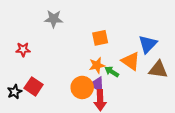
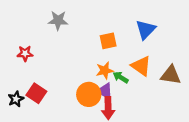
blue triangle: (148, 44) -> (146, 30), moved

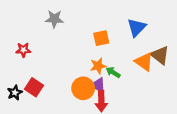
orange triangle: (141, 66) -> (144, 62), moved
brown triangle: (171, 75) -> (160, 55), moved, turned 30

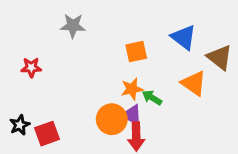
blue triangle: (137, 27) -> (184, 37), turned -36
brown triangle: (160, 55) -> (220, 57), moved
red square: (34, 87) -> (47, 134), moved, turned 36

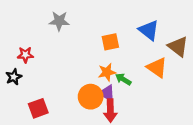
black star: (20, 125) -> (14, 77), moved

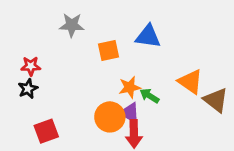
blue triangle: (149, 30) -> (148, 36), moved, turned -30
orange square: (110, 42) -> (108, 51), moved
brown triangle: (178, 47) -> (216, 100), moved
black star: (14, 77) -> (28, 89), moved

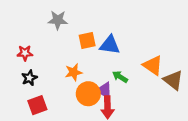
blue triangle: (148, 36) -> (110, 45), moved
orange star: (130, 87) -> (74, 72), moved
black star: (28, 89) -> (29, 78), moved

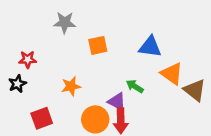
blue triangle: (110, 45) -> (150, 47), moved
orange star: (74, 72) -> (71, 86), moved
black star: (29, 78) -> (17, 84), moved
orange circle: (88, 94) -> (95, 119), moved

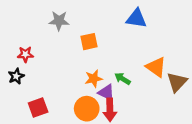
blue triangle: (150, 47) -> (136, 18), moved
orange star: (71, 86) -> (94, 79), moved
brown triangle: (195, 90) -> (177, 82), turned 35

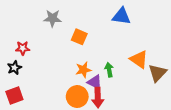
orange square: (89, 42) -> (79, 37), turned 35
green arrow: (123, 79) -> (109, 70), turned 48
red square: (38, 108) -> (14, 96), moved

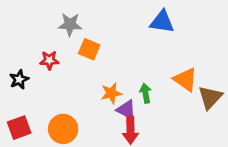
orange square: (79, 37) -> (89, 49), moved
red star: (23, 48) -> (49, 60), moved
black star: (14, 68) -> (19, 79), moved
orange circle: (77, 97) -> (63, 129), moved

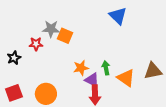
blue triangle: (162, 22) -> (118, 16), turned 36
gray star: (70, 24) -> (51, 29), moved
orange triangle: (185, 79) -> (126, 78), moved
brown triangle: (210, 97) -> (153, 71), turned 36

